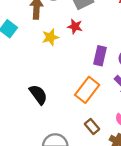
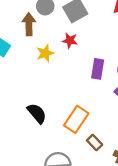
orange rectangle: (87, 90) -> (76, 119), moved

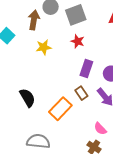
red star: (70, 41) -> (78, 41), moved
brown rectangle: (95, 143) -> (81, 93), moved

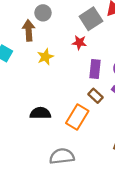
gray square: (76, 15) -> (91, 19), moved
black semicircle: (27, 98) -> (40, 113), turned -48

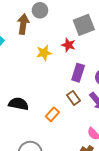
yellow star: (45, 57) -> (44, 53), moved
orange rectangle: (77, 117) -> (52, 114), size x0.6

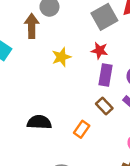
red star: (68, 45) -> (99, 51), moved

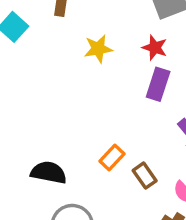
brown rectangle: (104, 106) -> (145, 176), moved
black semicircle: (39, 122) -> (49, 173), moved

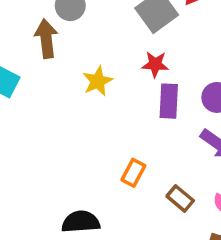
orange rectangle: (112, 157) -> (133, 173), moved

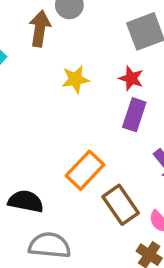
orange rectangle: (133, 173) -> (85, 170), size x1.5
brown rectangle: (180, 198) -> (121, 205), size x1.5

